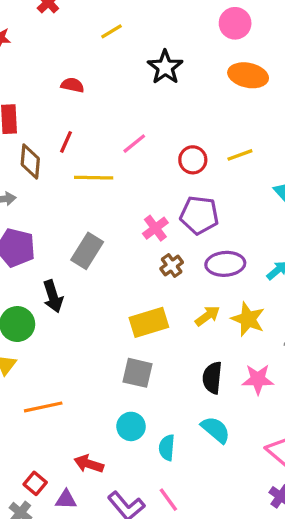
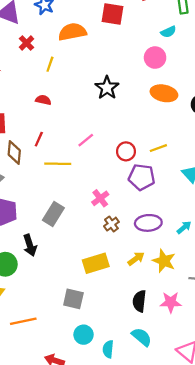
yellow line: (111, 31) -> (50, 64), moved, turned -40
purple pentagon: (199, 215) -> (142, 177), moved
gray square: (138, 373) -> (73, 299), moved

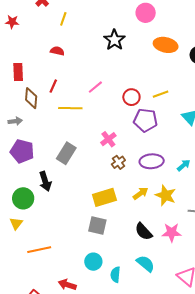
pink circle: (155, 58) -> (146, 13), moved
gray square: (73, 299) -> (97, 225), moved
black semicircle: (139, 301) -> (144, 231), turned -48

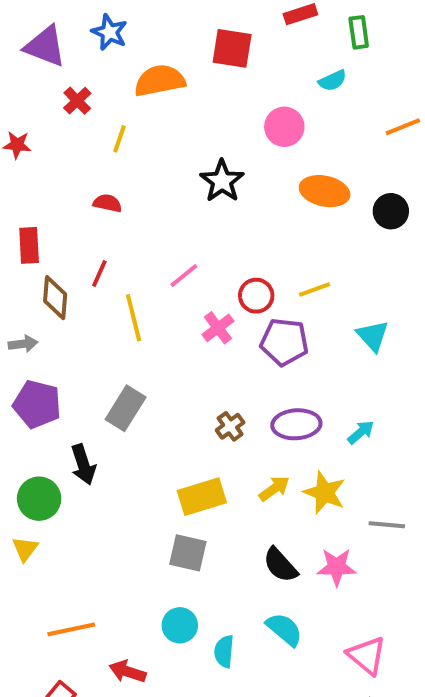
yellow line: (70, 108) -> (134, 318), turned 75
pink cross: (108, 139) -> (218, 328), moved
orange line: (39, 250) -> (71, 629), moved

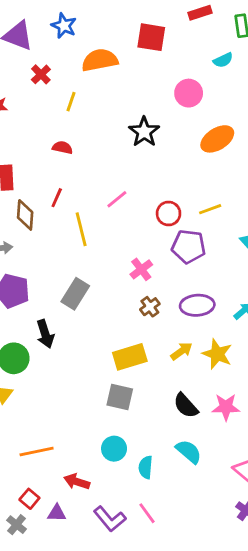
orange ellipse: (325, 191) -> (217, 139), turned -44
pink cross: (218, 328) -> (141, 269), moved

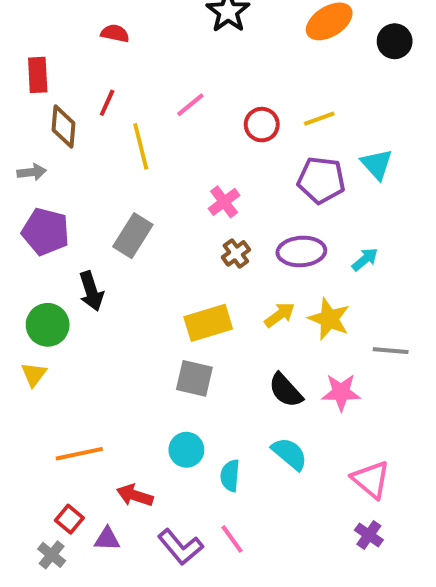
purple pentagon: (189, 246) -> (321, 180), moved

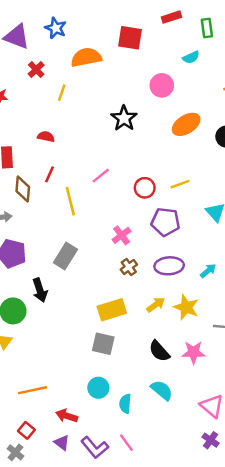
red semicircle: (115, 33) -> (46, 137), moved
purple pentagon: (321, 180) -> (165, 222), moved
purple triangle: (107, 539) -> (62, 443), moved, turned 35

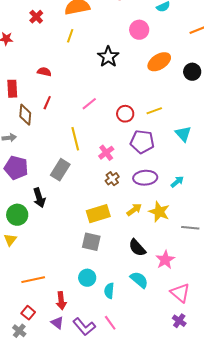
yellow line: (62, 93) -> (70, 36), moved
yellow line: (70, 201) -> (75, 139), moved
pink star: (193, 352) -> (165, 260), moved, turned -30
red arrow: (67, 416) -> (61, 301), turned -114

